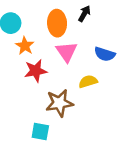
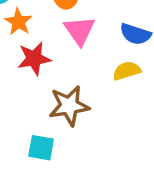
yellow semicircle: (88, 81) -> (127, 71), moved

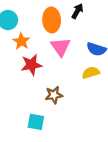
brown star: (69, 106) -> (54, 95), size x0.7

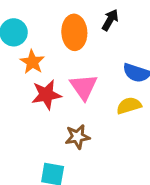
pink triangle: (61, 47) -> (84, 87), moved

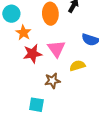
yellow semicircle: (129, 106) -> (77, 66), moved

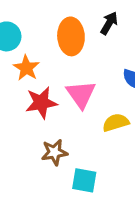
brown star: (52, 81) -> (54, 152), moved
cyan square: (36, 105) -> (84, 180), moved

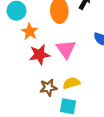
yellow semicircle: (116, 122) -> (71, 83), moved

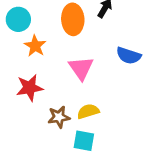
red star: (40, 55) -> (30, 88), moved

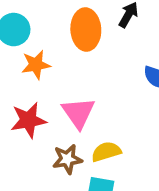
orange star: (35, 46) -> (36, 65), turned 30
pink triangle: (81, 68) -> (78, 113), moved

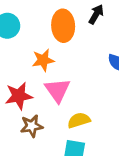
orange star: (36, 65) -> (43, 60), moved
brown star: (67, 159) -> (32, 126), moved

